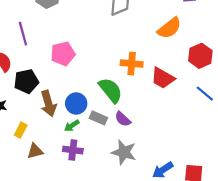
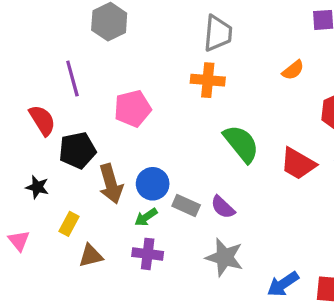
orange semicircle: (169, 28) -> (293, 70), size x0.6
orange cross: (132, 64) -> (208, 80), moved
red trapezoid: (163, 78) -> (298, 164), moved
green semicircle: (111, 90) -> (241, 144), moved

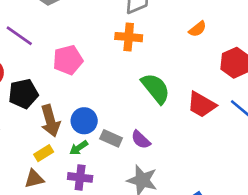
purple line: (72, 78) -> (19, 36), turned -40
yellow rectangle: (69, 224) -> (44, 153), moved, turned 30

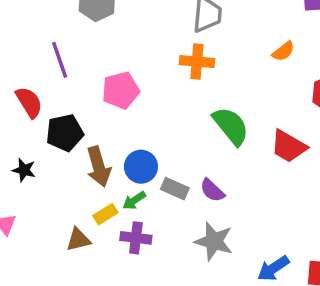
purple line: (19, 36) -> (60, 60), turned 36
yellow rectangle: (44, 153) -> (105, 214), moved

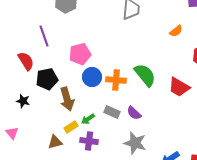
orange cross: (197, 62) -> (116, 80), moved
blue circle: (141, 167) -> (92, 77), moved

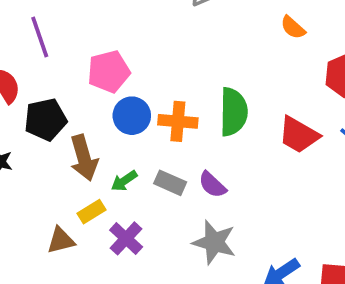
orange semicircle: (176, 31) -> (293, 27), turned 80
green semicircle: (145, 75) -> (233, 112), turned 40
green arrow: (88, 119) -> (124, 181), moved
purple cross: (89, 141) -> (126, 238), turned 36

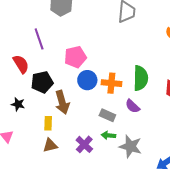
green arrow: (124, 181) -> (108, 135), moved, turned 40
purple semicircle: (212, 185) -> (133, 106), moved
yellow rectangle: (91, 212) -> (48, 123), moved, turned -56

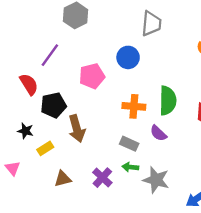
purple line: (39, 39) -> (50, 55), turned 55
blue circle: (87, 80) -> (128, 57), moved
yellow rectangle: (48, 123) -> (45, 148), moved, turned 56

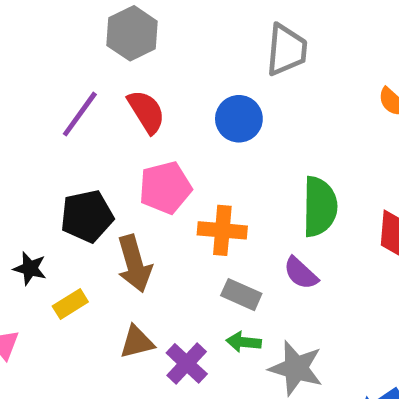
pink pentagon: (92, 76) -> (165, 188), moved
red semicircle: (29, 84) -> (146, 112), moved
orange cross: (134, 106) -> (222, 230), moved
brown triangle: (63, 179) -> (137, 342), moved

